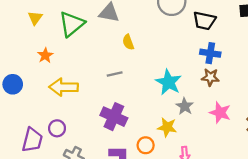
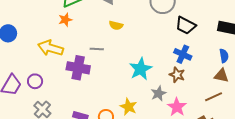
yellow semicircle: (128, 42) -> (116, 25), turned -72
orange star: (45, 55) -> (65, 20), moved
gray star: (185, 106) -> (158, 93), moved
purple cross: (114, 117) -> (78, 68), moved, turned -30

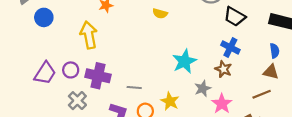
yellow arrow: (50, 48) -> (89, 35), turned 60
gray line: (97, 49) -> (134, 87), moved
purple cross: (78, 68) -> (98, 76), moved

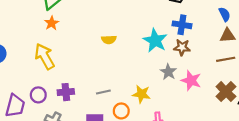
yellow semicircle: (160, 14) -> (109, 40), moved
cyan star: (184, 61) -> (155, 40), moved
purple cross: (98, 76) -> (66, 92), size x0.7
brown line: (262, 94) -> (226, 59), turned 30

